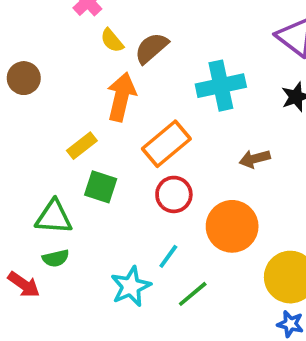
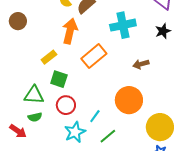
red circle: (174, 194) -> (66, 105), moved

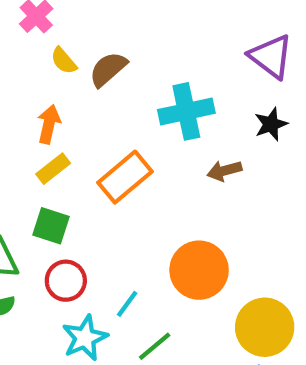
orange arrow: (70, 31) -> (49, 124), moved, size x0.7
yellow rectangle: (49, 57) -> (53, 169), moved
brown arrow: (141, 64) -> (224, 171), moved

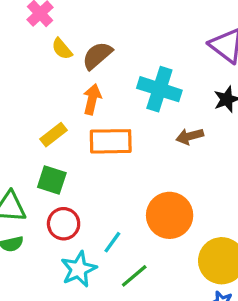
cyan cross: (186, 111) -> (159, 89), turned 30
orange arrow: (49, 124) -> (92, 99), moved
orange rectangle: (125, 177) -> (111, 141), turned 39

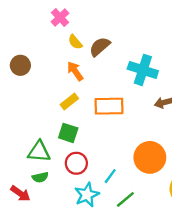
orange arrow: (92, 99) -> (75, 71), moved, turned -48

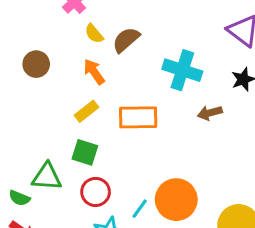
brown circle: (20, 65) -> (36, 64), moved
orange circle: (150, 157) -> (176, 200), moved
green semicircle: (40, 177) -> (19, 198), moved, turned 35

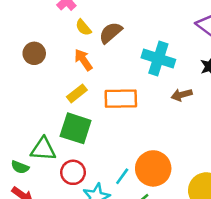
green square: (85, 152) -> (76, 128), size x1.4
red circle: (96, 192) -> (73, 172), moved

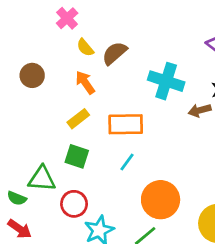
brown arrow: (182, 95) -> (200, 110), moved
green square: (76, 128) -> (77, 156), size x0.7
cyan line: (122, 176) -> (127, 162), moved

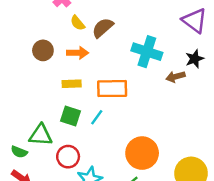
brown circle: (32, 75) -> (43, 50), moved
orange arrow: (85, 82) -> (78, 53), turned 126
yellow rectangle: (78, 119) -> (72, 84), turned 36
cyan line: (127, 162) -> (97, 117), moved

